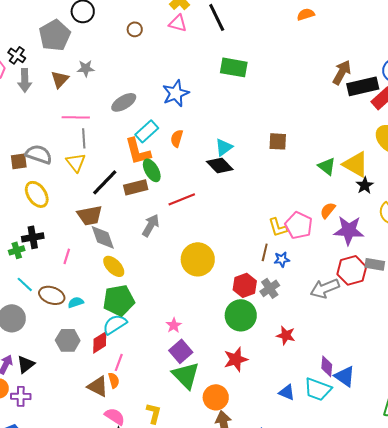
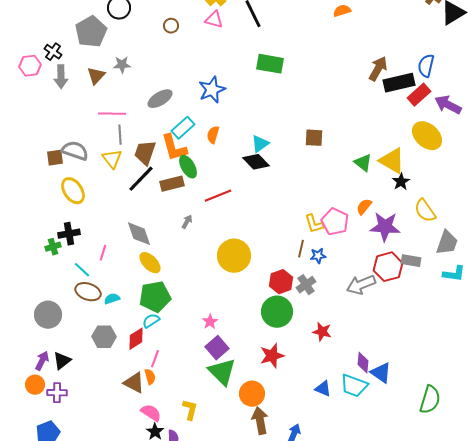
brown trapezoid: (90, 215) -> (145, 153), moved, turned 120
gray arrow: (151, 225) -> (187, 222), size x0.6
cyan line: (25, 284) -> (82, 270), moved
cyan semicircle: (115, 324) -> (151, 321), size x0.7

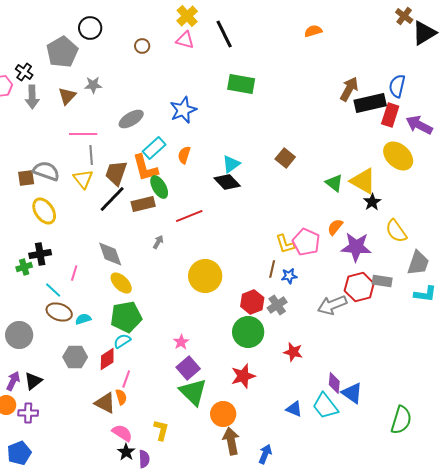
red rectangle: (419, 95) -> (390, 115), turned -30
brown square: (314, 138) -> (285, 158), turned 36
cyan trapezoid: (354, 386) -> (325, 406), turned 32

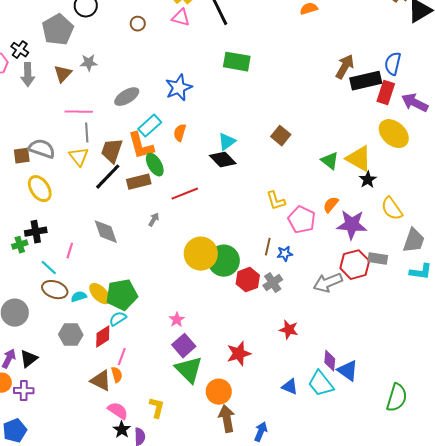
yellow L-shape: (285, 244) -> (276, 201), moved
yellow ellipse: (121, 283) -> (100, 294), moved
green circle: (248, 332) -> (224, 261), moved

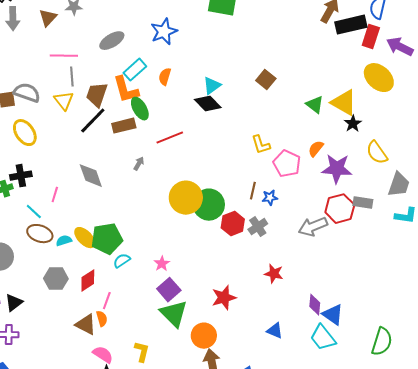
cyan semicircle: (118, 319) -> (122, 261), moved
cyan trapezoid: (321, 384) -> (323, 338), moved

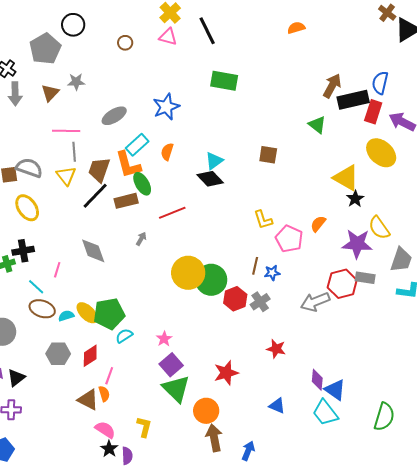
brown square: (266, 80) -> (268, 155), turned -30
green triangle: (315, 105) -> (317, 125), moved
purple star: (337, 169) -> (357, 244), moved

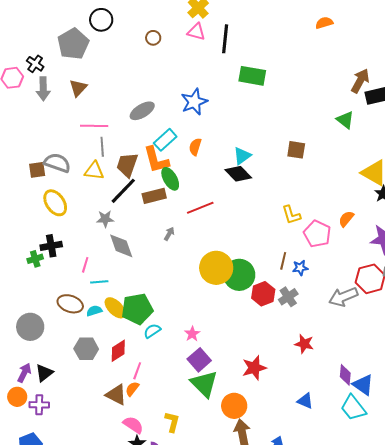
black line: (207, 31) -> (225, 39), moved, turned 32
gray star: (76, 82) -> (105, 219), moved
yellow triangle: (66, 176) -> (94, 171), turned -45
cyan line: (36, 287) -> (99, 282), moved, turned -48
orange semicircle: (104, 394) -> (132, 389), turned -126

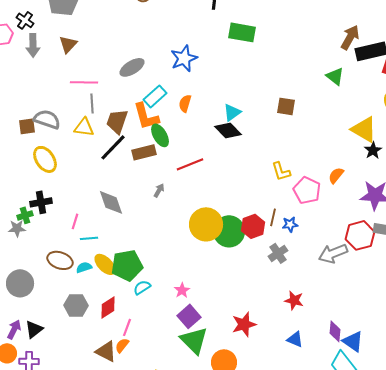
gray star: (105, 219) -> (17, 228), moved
red hexagon: (263, 294) -> (253, 226), moved
blue triangle: (305, 401) -> (295, 339), moved

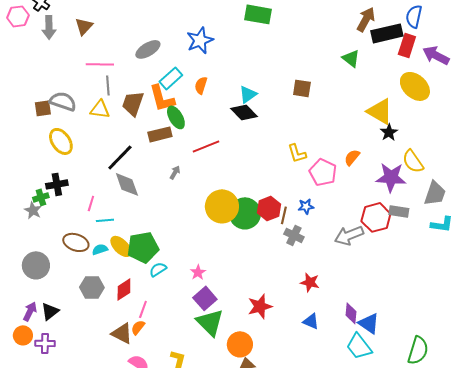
black line: (113, 147) -> (120, 157), moved
brown line: (273, 217) -> (284, 215), moved
gray star: (17, 228) -> (33, 210), turned 30
gray cross: (278, 253) -> (294, 235), turned -30

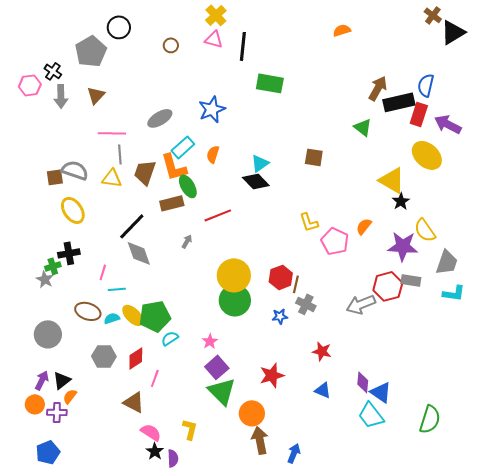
blue star: (306, 206) -> (280, 316), moved
green circle: (245, 213) -> (235, 300), moved
orange semicircle: (138, 327) -> (70, 396), moved

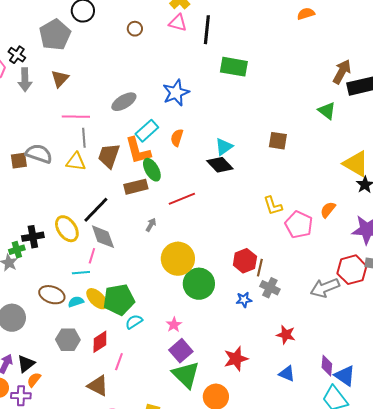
yellow ellipse: (73, 210) -> (67, 229), moved
pink line: (103, 272) -> (92, 256), moved
yellow circle: (234, 275) -> (178, 259), moved

